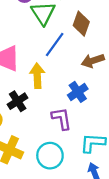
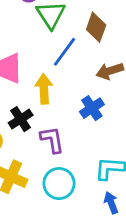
purple L-shape: (62, 119) -> (52, 140), moved

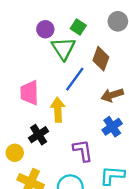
blue cross: (92, 108) -> (112, 127), moved
purple L-shape: (52, 140) -> (83, 151), moved

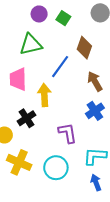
purple circle: (45, 29) -> (39, 14), moved
green triangle: (63, 49) -> (31, 44), moved, turned 50
brown arrow: (112, 95) -> (95, 81), turned 78

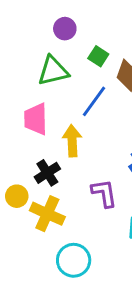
green square: (63, 18) -> (98, 56), moved
yellow cross: (19, 162) -> (47, 214), moved
cyan circle: (56, 168) -> (74, 260), moved

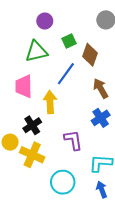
green square: (98, 56) -> (69, 41), turned 32
cyan circle: (74, 260) -> (63, 182), moved

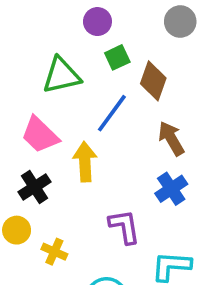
purple circle: (45, 21) -> (97, 22), moved
pink trapezoid: (24, 86) -> (40, 135), turned -45
black cross: (32, 125) -> (35, 187), moved
yellow cross: (32, 155) -> (54, 252), size x0.6

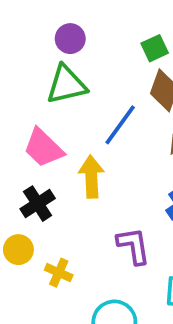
purple circle: (97, 22) -> (70, 39), moved
green square: (117, 57) -> (155, 48), moved

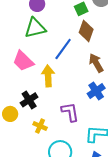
black cross: (38, 204) -> (29, 100), moved
yellow cross: (59, 273) -> (40, 126), moved

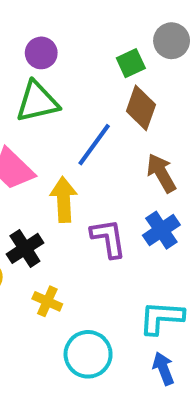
purple L-shape: (70, 112) -> (108, 238), moved

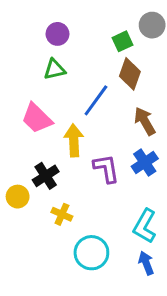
green triangle: (37, 102) -> (55, 69), size x0.7
cyan L-shape: (161, 318) -> (145, 226), turned -64

